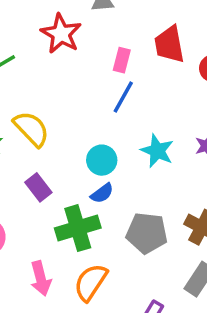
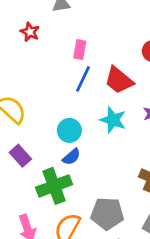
red star: (61, 34) -> (30, 32), size x0.6
red trapezoid: (169, 44) -> (119, 80), moved, turned -36
gray pentagon: (147, 233) -> (107, 214), moved

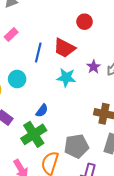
pink rectangle: (80, 50) -> (11, 35), moved, turned 48
cyan circle: (69, 130) -> (17, 79), moved

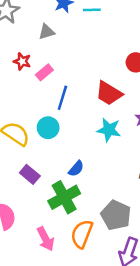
blue line: (38, 53) -> (62, 98), moved
gray pentagon: (76, 146) -> (116, 215), turned 30

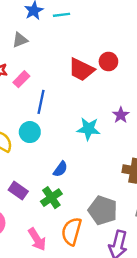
red trapezoid: (109, 93) -> (81, 70), moved
purple rectangle: (30, 174) -> (18, 191), moved
green cross: (64, 197) -> (51, 198), size x0.7

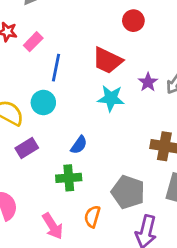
red trapezoid: (81, 70) -> (107, 61), moved
purple rectangle: (18, 191) -> (27, 148), moved, turned -66
green cross: (51, 198) -> (69, 178), turned 30
orange semicircle: (72, 231) -> (92, 217), size x0.7

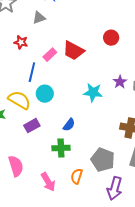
pink rectangle: (33, 42) -> (50, 55), moved
red trapezoid: (107, 61) -> (73, 51), moved
blue line: (56, 68) -> (32, 72), moved

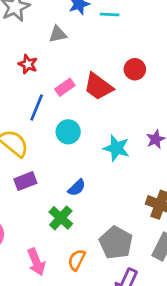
red circle: (111, 38) -> (135, 69), moved
cyan circle: (45, 94) -> (68, 132), moved
green cross: (61, 148) -> (61, 218), turned 36

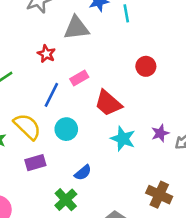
cyan line: (110, 14) -> (126, 13), turned 72
gray triangle: (58, 34) -> (76, 28), size x1.5
red trapezoid: (98, 87) -> (108, 103), moved
cyan circle: (68, 132) -> (66, 129), moved

